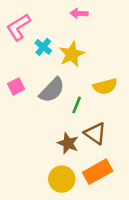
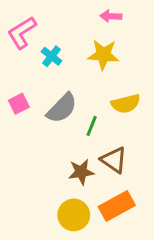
pink arrow: (79, 13) -> (111, 16), moved
yellow star: (72, 54) -> (103, 55), moved, turned 30
brown star: (68, 143) -> (81, 172), turned -30

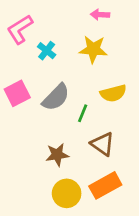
pink square: (19, 104) -> (17, 93), size x1.4
brown star: (81, 172) -> (57, 155), moved

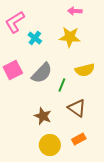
brown star: (57, 155) -> (43, 116), turned 30
orange rectangle: (105, 185) -> (79, 139), size x0.6

